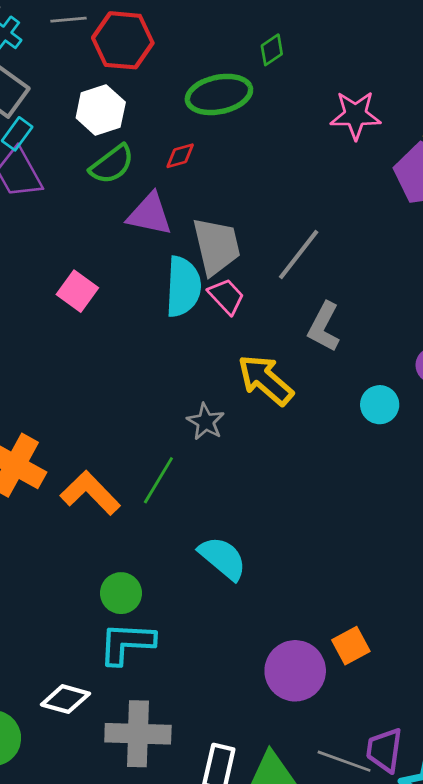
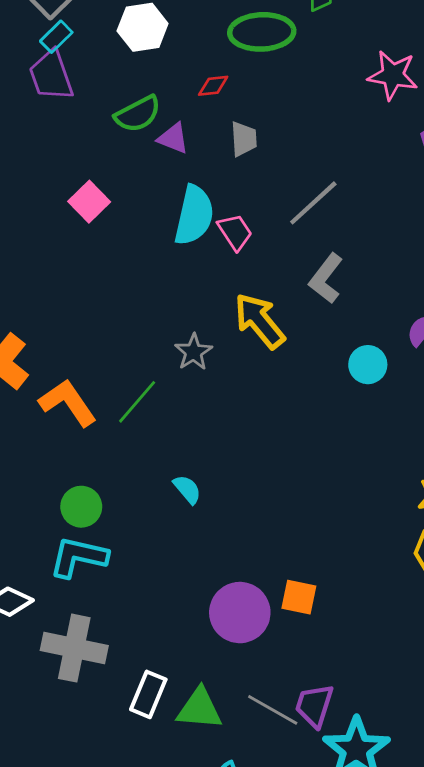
green semicircle: (112, 164) -> (138, 114), moved
purple triangle: (150, 214) -> (173, 138), size x0.7
gray trapezoid: (216, 246) -> (244, 139), moved, size x0.6
cyan semicircle: (223, 558) -> (187, 489), size x0.6
orange square: (351, 646) -> (299, 597), turned 30

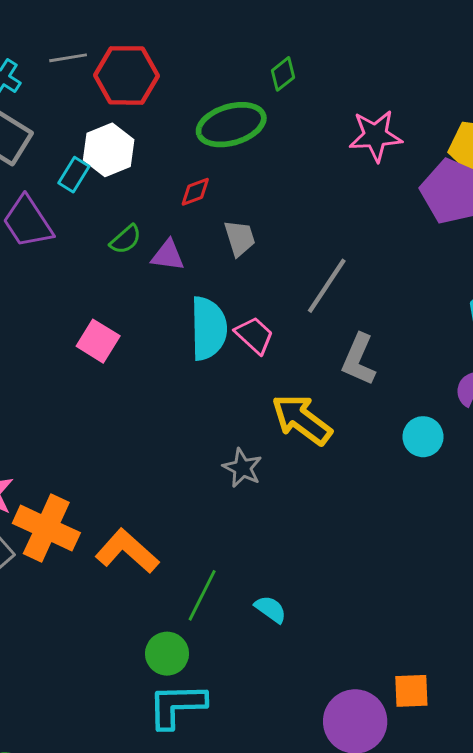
cyan rectangle: (56, 37) -> (74, 175), moved
green semicircle: (138, 114) -> (126, 239), size x0.7
green line: (137, 402) -> (202, 595), moved

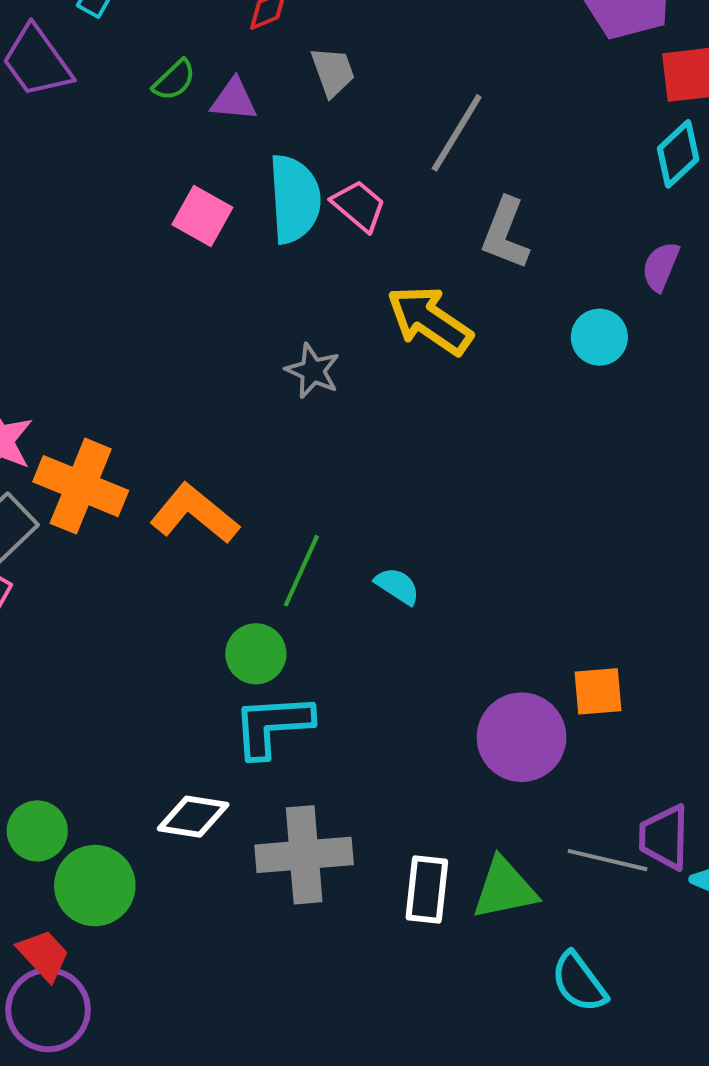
pink square: (98, 341) -> (202, 216), moved
gray star: (242, 468) -> (313, 371), moved

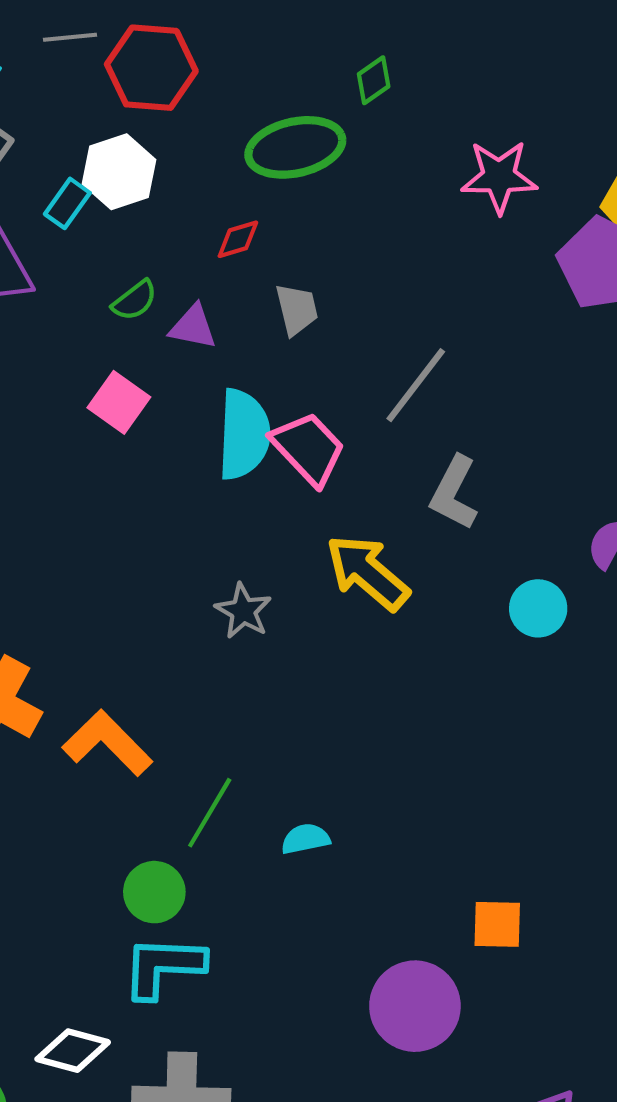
pink trapezoid: (359, 206) -> (308, 448), size x1.4
pink square: (202, 216) -> (119, 402), moved
cyan semicircle: (397, 586) -> (305, 839), turned -51
orange square: (598, 691) -> (497, 924), moved

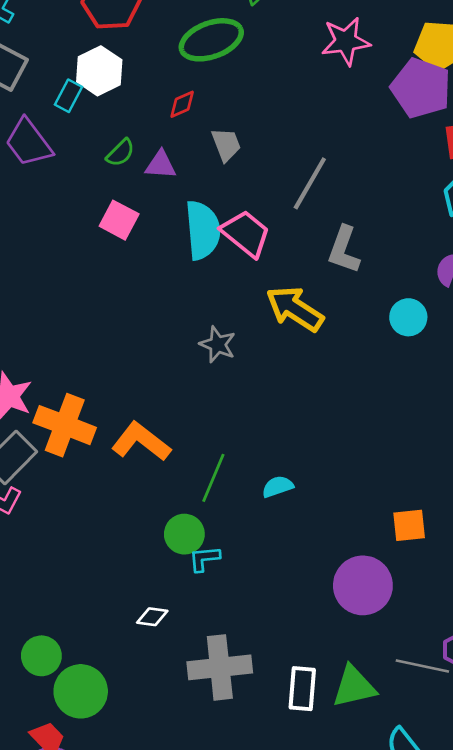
cyan L-shape: (163, 967) -> (204, 559), moved, size x0.6
white diamond: (73, 1051) -> (152, 617), moved, size x0.7

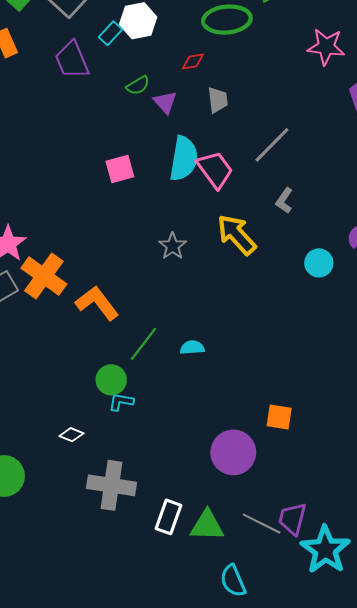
purple triangle: (161, 165) -> (165, 102), turned 30
pink square: (119, 220) -> (120, 169), moved, turned 32
gray L-shape: (344, 250) -> (284, 201), size x0.7
cyan semicircle: (278, 487) -> (192, 347), moved

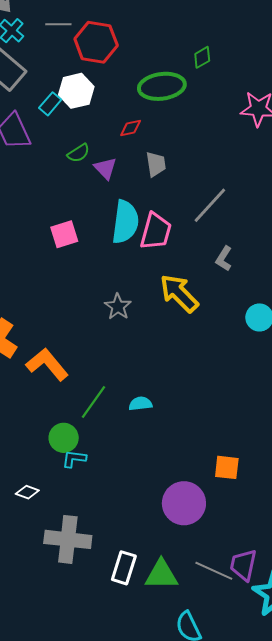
pink trapezoid: (215, 170) -> (156, 231), turned 54

